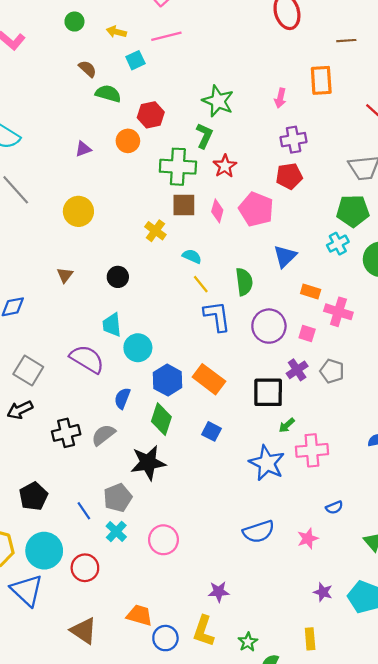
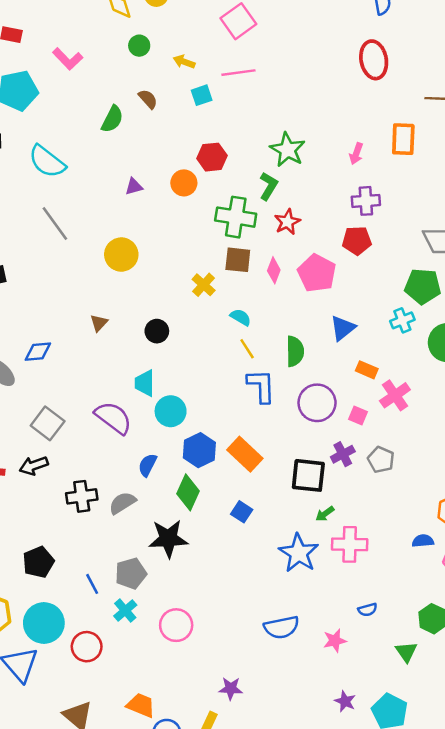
green semicircle: (108, 94) -> (112, 119), moved, turned 95
pink cross: (338, 312) -> (395, 395), turned 32

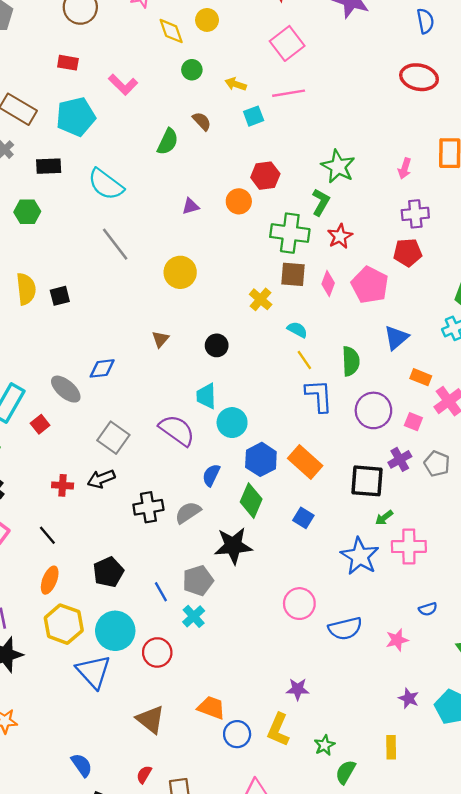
red ellipse: (374, 60) -> (419, 77), turned -66
pink circle: (176, 625) -> (299, 604), moved

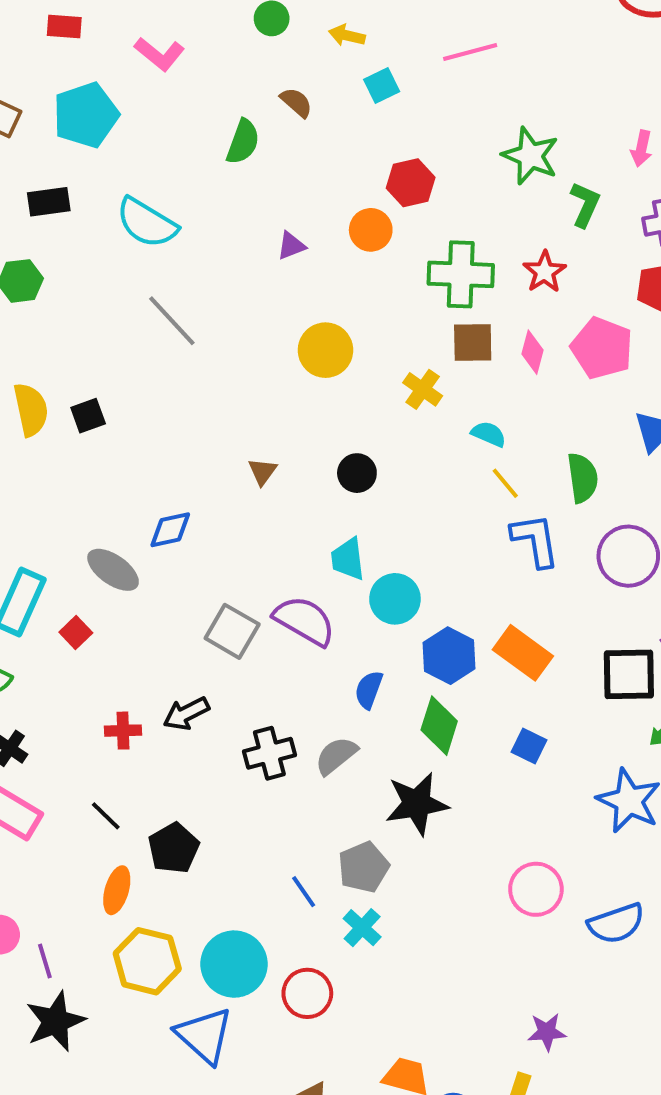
pink line: (289, 93) -> (470, 52), moved
green L-shape: (321, 202) -> (585, 205), moved
yellow circle: (180, 272) -> (325, 350), moved
gray square: (113, 438) -> (232, 631), moved
black pentagon: (108, 572) -> (174, 848), moved

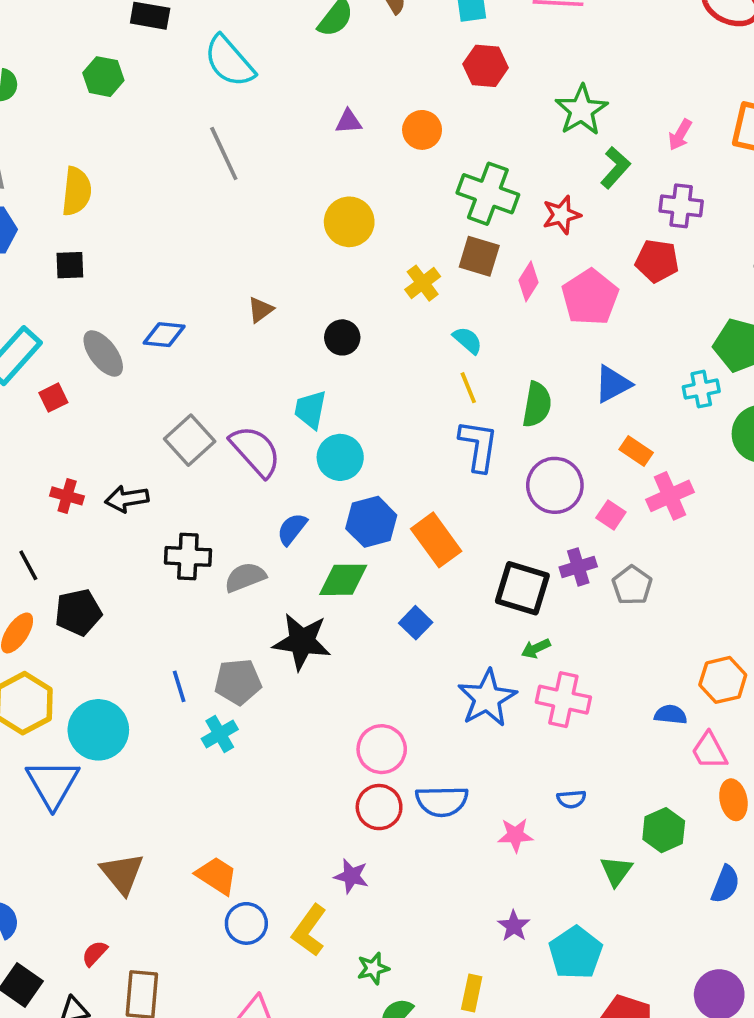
red hexagon: (411, 183) -> (486, 66), moved
black square: (88, 416) -> (70, 265), moved
green diamond: (439, 726) -> (343, 580), turned 54
red circle: (307, 993) -> (379, 807), moved

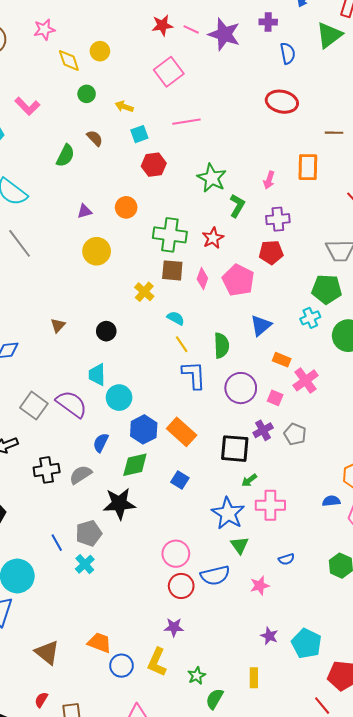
yellow circle: (349, 222) -> (97, 251), moved
green triangle: (616, 871) -> (239, 545), moved

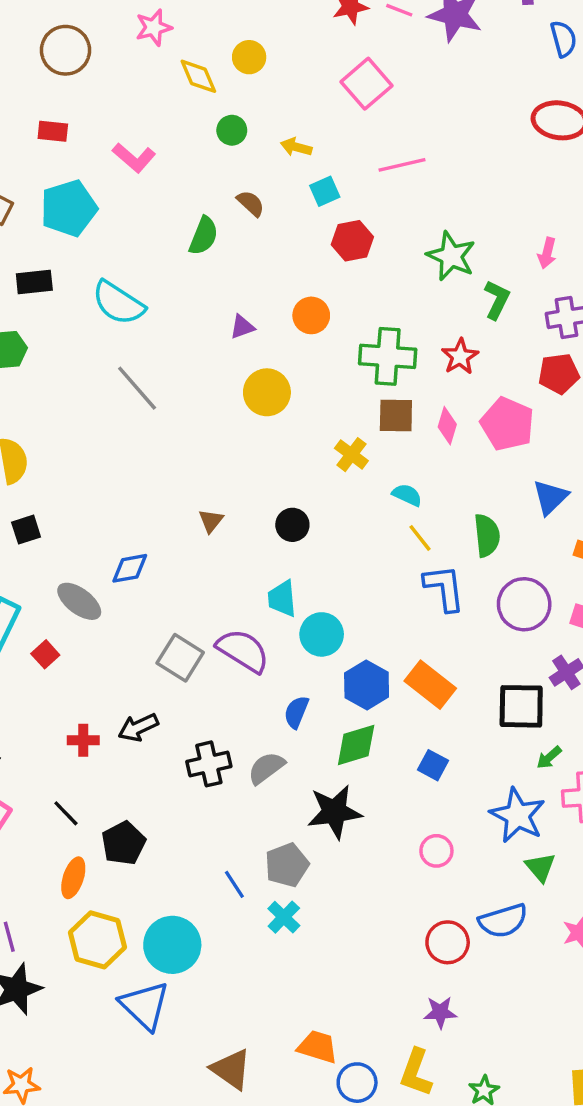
pink circle: (176, 554) -> (436, 851), moved, size x0.7

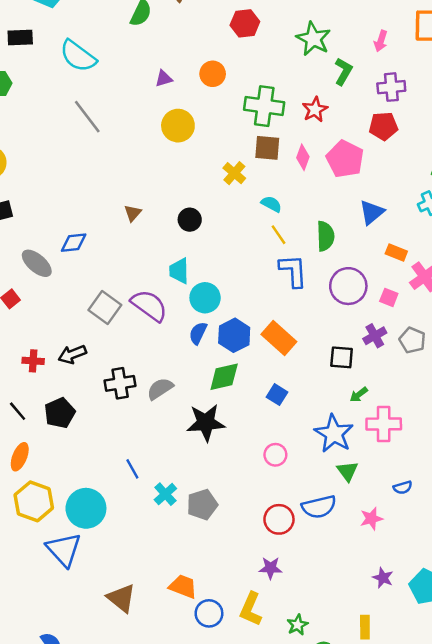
black square: (521, 706) -> (342, 357), size x0.7
blue semicircle: (296, 712) -> (198, 333), moved
black pentagon: (124, 843) -> (60, 413), moved
gray pentagon: (287, 865) -> (202, 505), moved

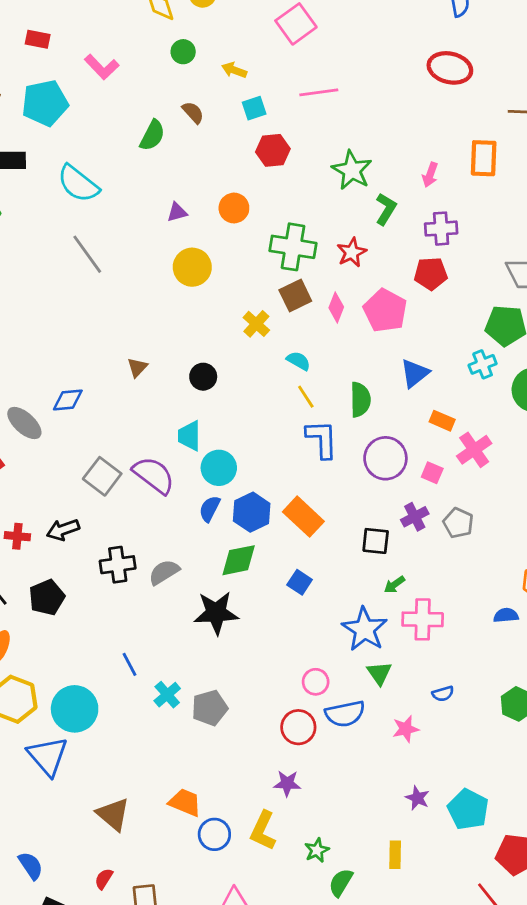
brown square: (267, 148) -> (295, 296), turned -32
pink circle: (275, 455) -> (316, 682), moved

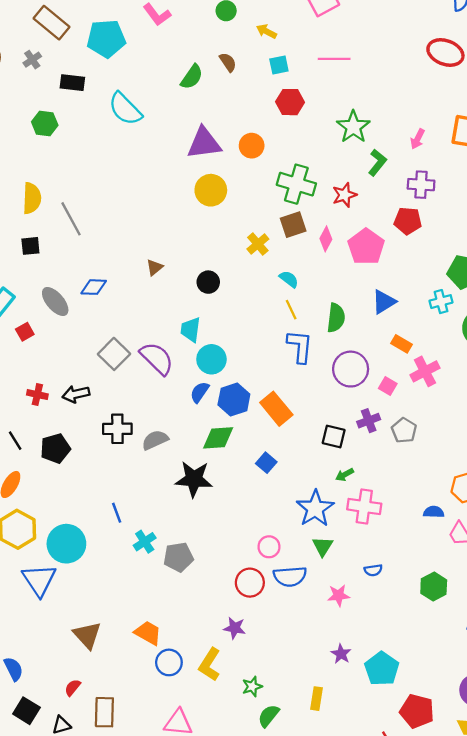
purple triangle: (177, 212) -> (204, 143), size x2.0
gray line: (87, 254) -> (71, 219), moved

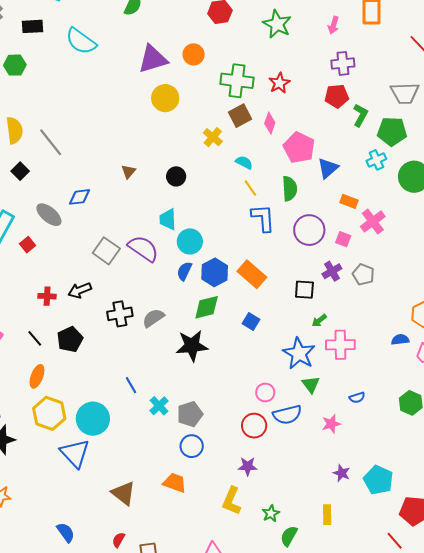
green L-shape: (377, 163) -> (360, 115), moved
black square: (30, 246) -> (20, 171), turned -30
pink pentagon: (366, 247) -> (299, 148), moved
blue circle: (169, 662) -> (192, 446), moved

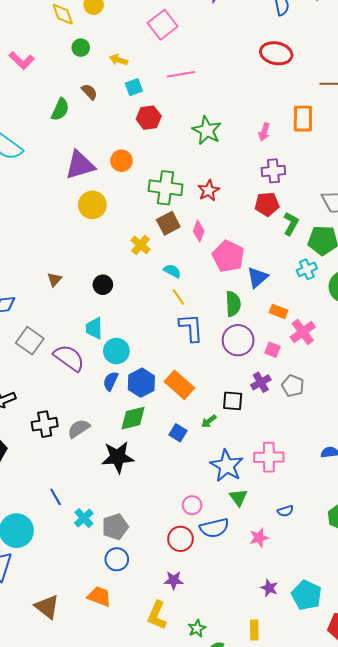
green semicircle: (290, 189) -> (233, 304), moved
gray square: (106, 251) -> (30, 341), moved
green arrow: (319, 321) -> (209, 421), moved

